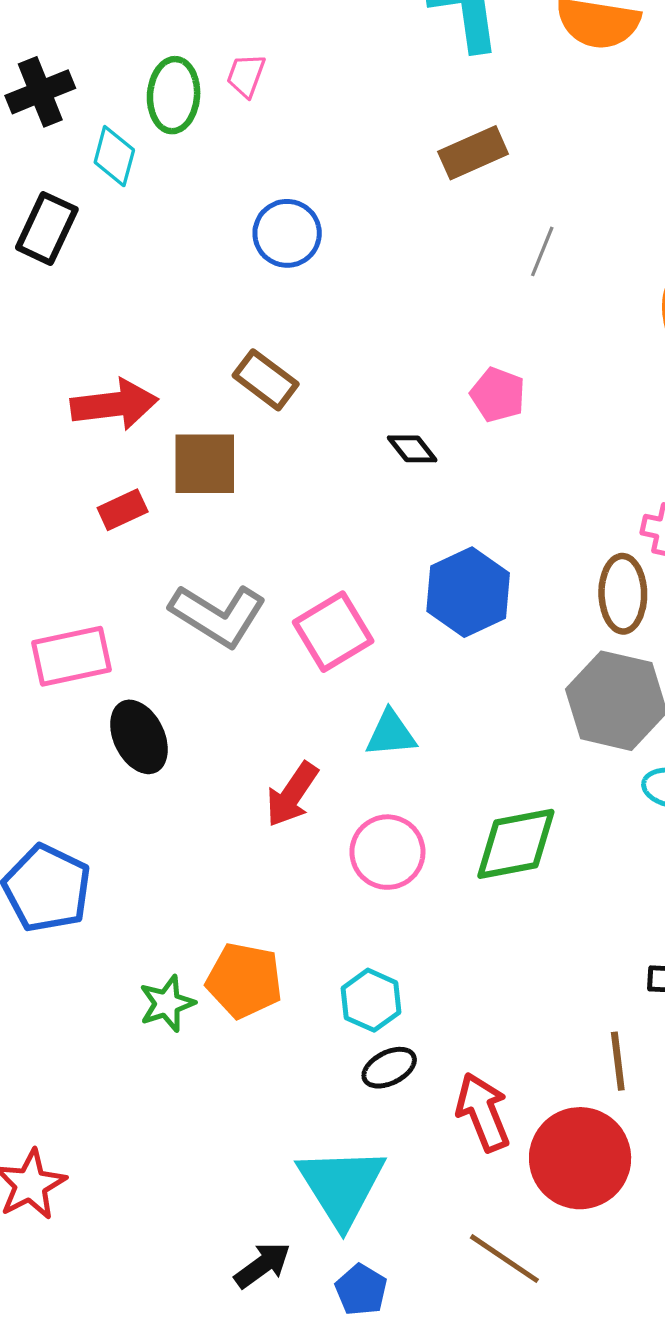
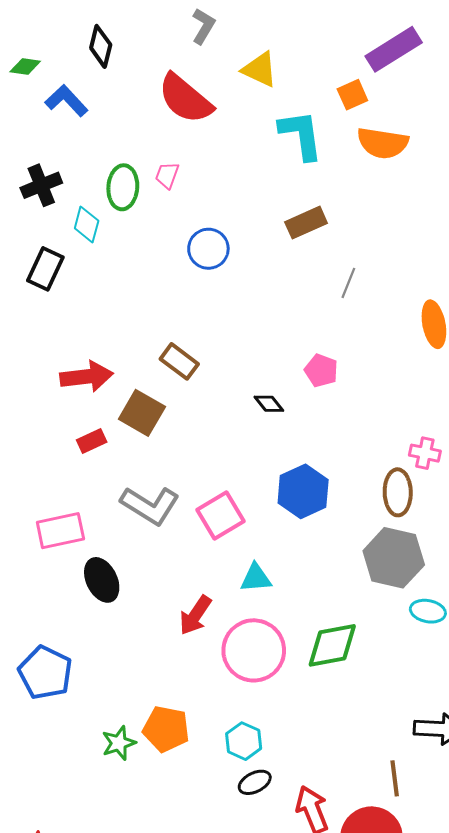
blue circle: (287, 233) -> (208, 249), moved
brown square: (205, 464) -> (142, 413), turned 30
pink circle: (387, 852) -> (254, 650), size x1.4

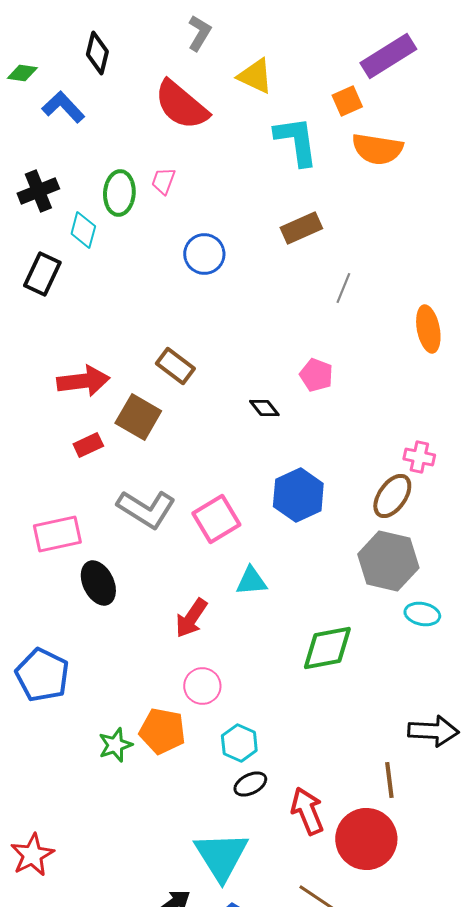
brown ellipse: (398, 492) -> (392, 496), turned 36
pink circle: (254, 650) -> (202, 686), moved, size x0.6

